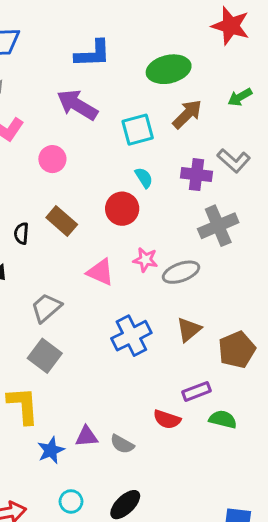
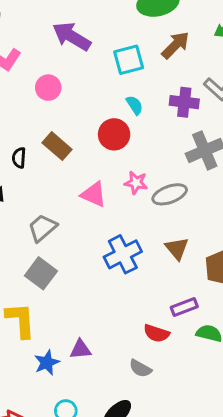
brown triangle: (189, 329) -> (177, 248), turned -30
gray semicircle: (122, 444) -> (140, 368), moved

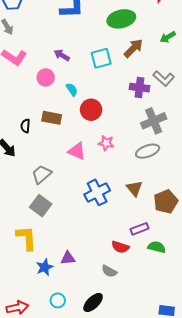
purple arrow: (72, 36) -> (62, 55), moved, size x0.6
cyan semicircle: (135, 105) -> (72, 90), moved
brown rectangle: (57, 146) -> (52, 118), turned -30
gray ellipse: (170, 194) -> (148, 151), moved

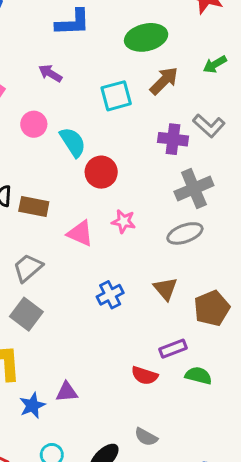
purple arrow: (62, 55) -> (50, 73), moved
cyan semicircle: (72, 90) -> (73, 142), size x1.5
brown rectangle: (52, 118) -> (34, 206), moved
blue cross: (97, 192) -> (110, 295), size x0.7
gray semicircle: (109, 271) -> (146, 437), moved

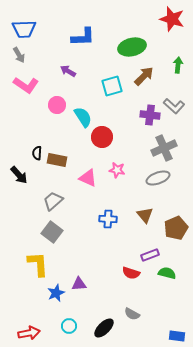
green arrow: (215, 64) -> (178, 65), turned 126
blue cross: (110, 295) -> (108, 219), turned 30

